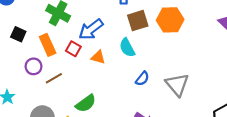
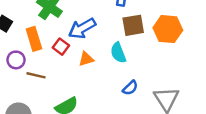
orange triangle: (98, 57) -> (86, 59), turned -40
brown line: (54, 78) -> (36, 75), turned 36

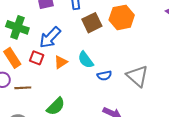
cyan semicircle: (118, 53) -> (86, 60), moved
blue semicircle: (130, 88) -> (104, 76), turned 48

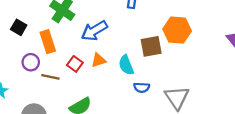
brown square: (92, 23) -> (151, 46), moved
red square: (37, 58) -> (75, 64), moved

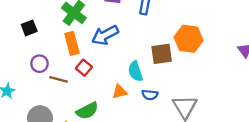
black square: (19, 27) -> (29, 28), turned 35
orange rectangle: (48, 42) -> (72, 43), moved
orange triangle: (99, 60) -> (120, 92), moved

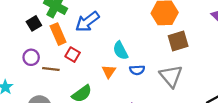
black square: (29, 28) -> (34, 23), moved
brown square: (162, 54) -> (178, 41), moved
orange triangle: (120, 92) -> (109, 71), turned -32

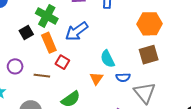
brown square: (178, 41) -> (149, 55), moved
purple circle: (31, 57) -> (15, 66), moved
gray triangle: (171, 76) -> (145, 93), moved

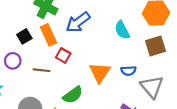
black square: (26, 32) -> (24, 36), moved
cyan semicircle: (108, 59) -> (122, 30), moved
orange triangle: (96, 78) -> (100, 72), size x1.5

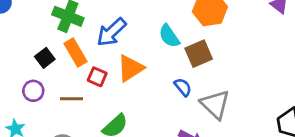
brown square: (155, 46) -> (199, 54), moved
blue semicircle: (128, 71) -> (183, 87), turned -120
orange triangle: (100, 72) -> (130, 68), moved, turned 30

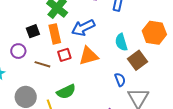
brown square: (199, 54) -> (137, 60), turned -30
red square: (97, 77) -> (64, 55), turned 32

